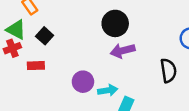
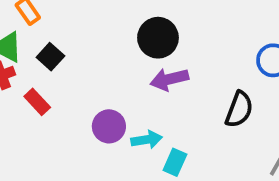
red rectangle: (36, 66) -> (37, 102), turned 49
black semicircle: (168, 70) -> (239, 109), turned 30

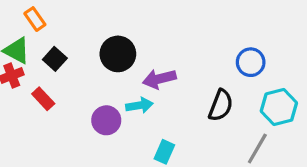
black circle: (158, 38) -> (118, 54), moved
cyan arrow: (147, 140) -> (139, 105), moved

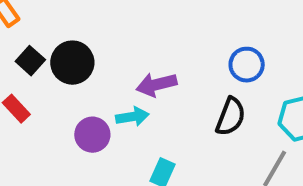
black circle: (118, 54) -> (72, 63), moved
blue circle: (251, 62) -> (247, 65), moved

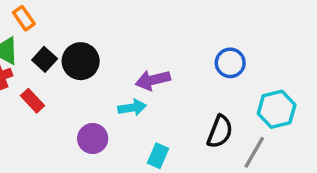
black semicircle: (231, 117) -> (220, 132), moved
purple circle: (92, 135) -> (93, 139), moved

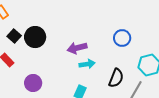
cyan arrow: (132, 108) -> (87, 64), moved
purple circle: (93, 139) -> (33, 83), moved

